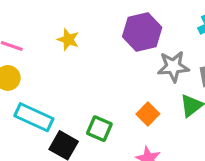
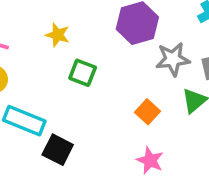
green square: (99, 129) -> (83, 73), moved

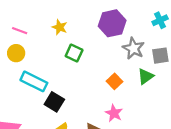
gray star: (173, 59) -> (133, 48), turned 30

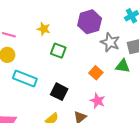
green triangle: (146, 76) -> (123, 66), turned 49
black square: (54, 102) -> (59, 92), moved

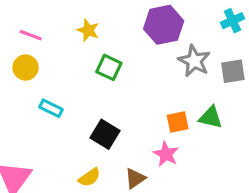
green triangle: (123, 66) -> (211, 117), moved
orange square: (96, 73) -> (178, 122), moved, turned 32
cyan rectangle: (25, 78) -> (51, 108), size x0.6

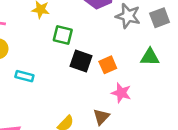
orange square: (178, 122) -> (108, 65), moved
black square: (105, 134) -> (81, 61), moved

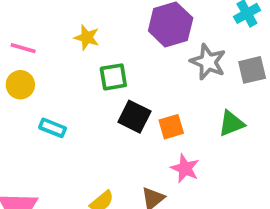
green square: (63, 35) -> (113, 77), turned -30
green triangle: (150, 57) -> (231, 123), turned -30

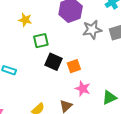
gray star: (208, 62) -> (92, 30), turned -30
green triangle: (231, 123) -> (109, 98), moved

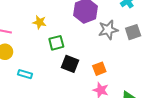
orange square: (74, 66) -> (99, 69), moved

